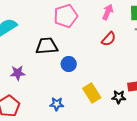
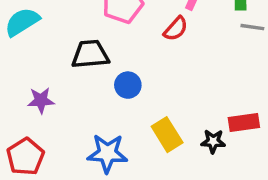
red semicircle: (109, 39) -> (176, 29), moved
blue star: (57, 104) -> (107, 153), size x1.6

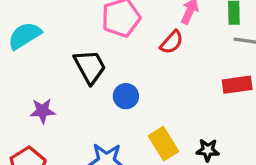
black trapezoid: (90, 54) -> (90, 67), turned 66
red rectangle: (244, 123) -> (237, 85), moved

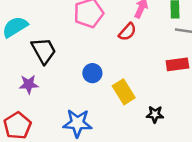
black trapezoid: (90, 67) -> (44, 51), moved
yellow rectangle: (164, 144) -> (124, 92), moved

